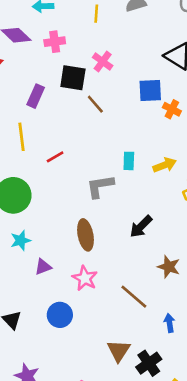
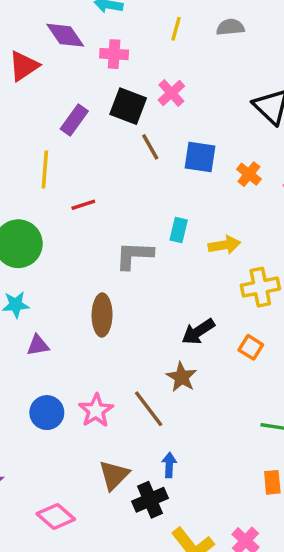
blue square: (150, 91) -> (200, 157), moved
black arrow: (141, 226) -> (198, 332), moved
brown star: (169, 267) -> (181, 377), moved
pink star: (85, 278) -> (96, 410), moved
blue arrow: (169, 323) -> (169, 465), moved

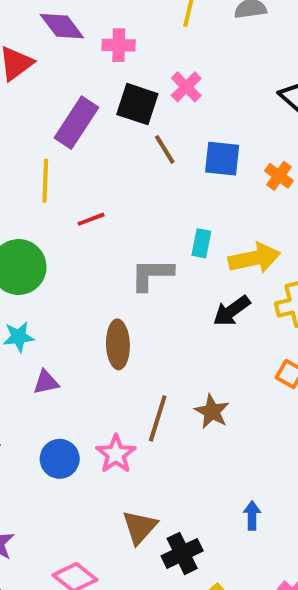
purple rectangle: (74, 120) -> (76, 123), size x1.4
yellow arrow: (224, 245) -> (254, 258), size x1.4
black arrow: (198, 332) -> (232, 311), moved
brown line: (149, 409) -> (158, 418), moved, turned 57
blue arrow: (169, 465) -> (252, 515), moved

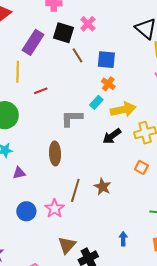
orange cross: (279, 176) -> (108, 84), moved
cyan rectangle: (201, 243) -> (96, 102), turned 32

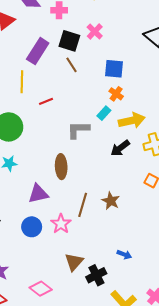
brown line: (77, 55) -> (71, 65), moved
purple triangle: (19, 173) -> (38, 194), moved, size x1.5
blue arrow: (123, 239) -> (124, 254), moved, turned 112

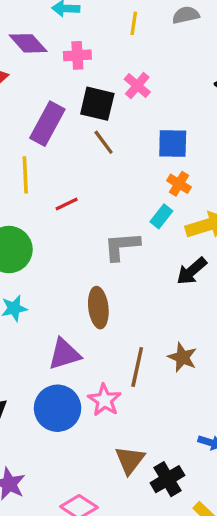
blue circle: (32, 227) -> (58, 408), size x1.4

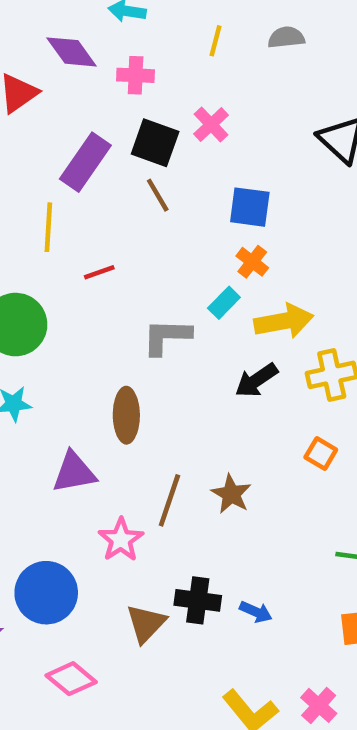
blue circle: (58, 408) -> (46, 593), moved
black cross: (167, 479) -> (198, 600), moved, turned 32

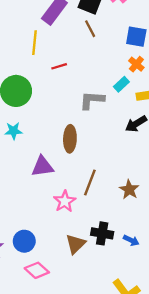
brown star: (231, 494) -> (129, 190), moved
blue circle: (46, 593) -> (24, 241), moved, size x0.7

